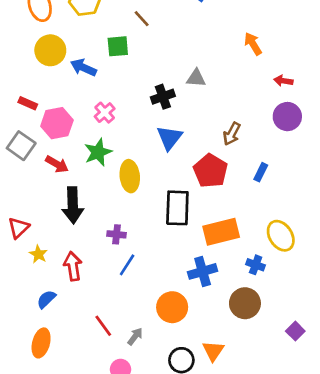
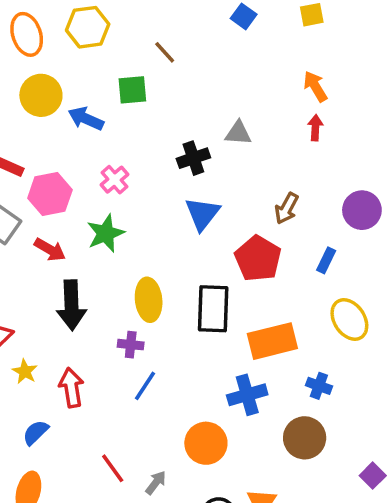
red arrow: (283, 81) -> (315, 128), moved, turned 84
purple circle: (287, 117) -> (362, 210), moved
yellow ellipse: (130, 176) -> (149, 300), moved
yellow ellipse: (281, 236) -> (349, 319), moved

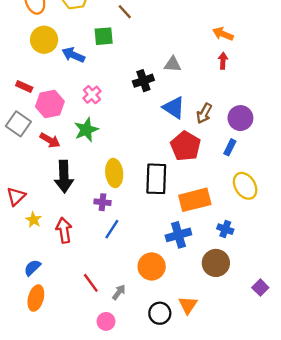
orange arrow: (315, 86) -> (223, 34), turned -36
purple circle: (362, 210) -> (240, 118), moved
blue triangle: (202, 214) -> (174, 108), moved, turned -35
blue semicircle: (36, 432) -> (32, 268), moved

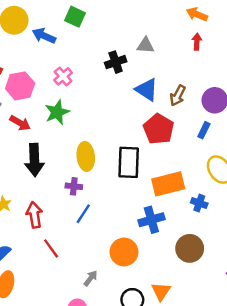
green square: (104, 36) -> (75, 17), turned 30
blue cross: (225, 229) -> (199, 203), moved
red line: (91, 283) -> (51, 248), moved

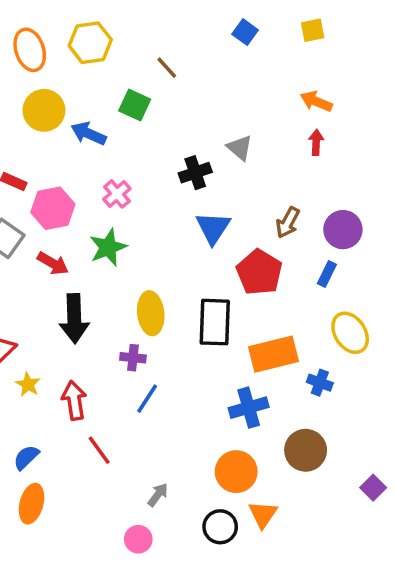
gray triangle: (145, 45) -> (240, 148), turned 36
blue triangle: (147, 90) -> (213, 228), moved, turned 30
orange circle: (124, 252) -> (236, 472), moved

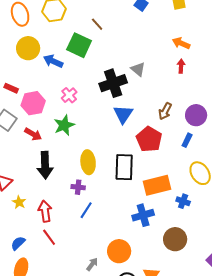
green square: (135, 105) -> (79, 45), size x1.4
black cross: (195, 173) -> (113, 83), size x1.5
red line: (99, 450) -> (49, 237), moved
orange circle: (236, 472) -> (119, 251), moved

